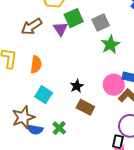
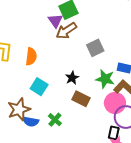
gray square: (101, 22) -> (95, 48), moved
brown arrow: (32, 26) -> (66, 31), moved
green star: (110, 45) -> (105, 79), moved, turned -30
pink circle: (114, 85) -> (115, 103), moved

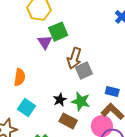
brown arrow: (66, 31) -> (74, 58), moved, turned -40
green star: (105, 79) -> (81, 101), moved

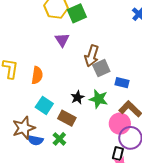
green square: (58, 32) -> (77, 13), moved
blue rectangle: (112, 91) -> (122, 83), moved
brown rectangle: (68, 121) -> (67, 118), moved

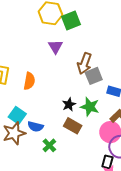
cyan square: (44, 105) -> (17, 115), moved
brown rectangle: (67, 118) -> (73, 126), moved
blue semicircle: (35, 140) -> (36, 127), moved

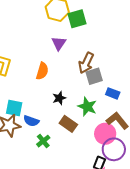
orange semicircle: (29, 81) -> (42, 71), moved
black star: (69, 105) -> (59, 98), moved
cyan square: (17, 115) -> (14, 108), turned -30

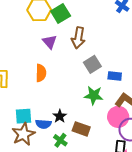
brown arrow: (86, 63) -> (78, 38), moved
black star: (59, 98) -> (60, 116), moved
brown rectangle: (68, 124) -> (81, 129), moved

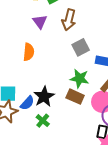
black star: (60, 116) -> (44, 97), size x1.5
blue semicircle: (43, 124) -> (27, 103), turned -56
brown rectangle: (81, 129) -> (75, 97), moved

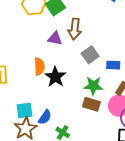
purple triangle: (40, 22) -> (55, 38), moved, turned -35
black star: (44, 97) -> (55, 77), moved

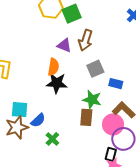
orange semicircle: (39, 66) -> (53, 67), moved
black star: (55, 77) -> (57, 83), turned 30
brown rectangle: (91, 104) -> (86, 117), turned 66

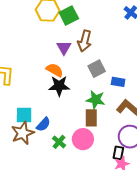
purple triangle: (64, 45) -> (64, 48), turned 42
orange semicircle: (53, 67) -> (55, 70), turned -66
pink circle: (113, 124) -> (83, 139), moved

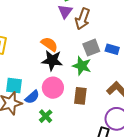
purple triangle: (64, 48) -> (65, 11), moved
blue rectangle: (118, 82) -> (112, 49), moved
green star: (96, 100) -> (82, 66), moved
pink circle: (83, 139) -> (53, 88), moved

